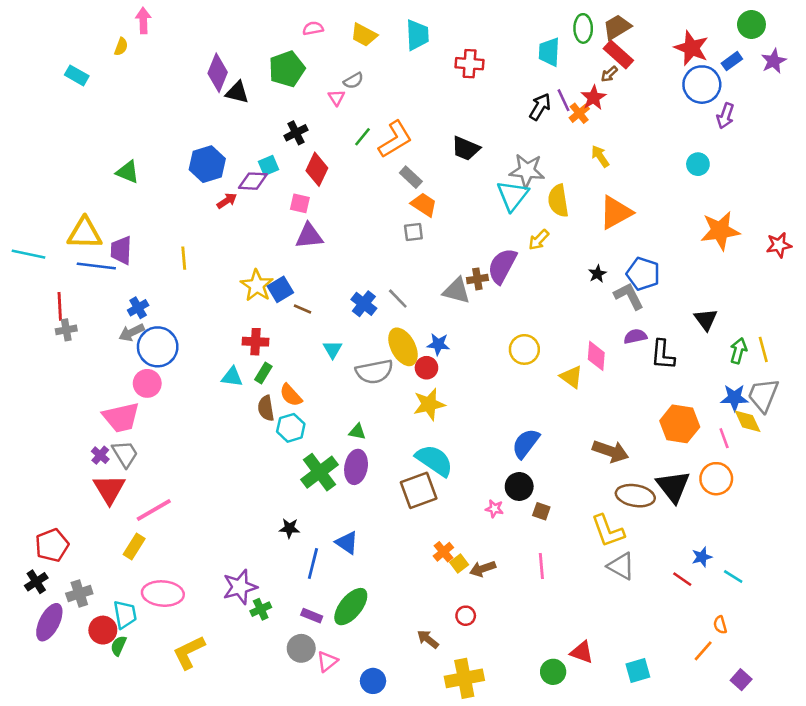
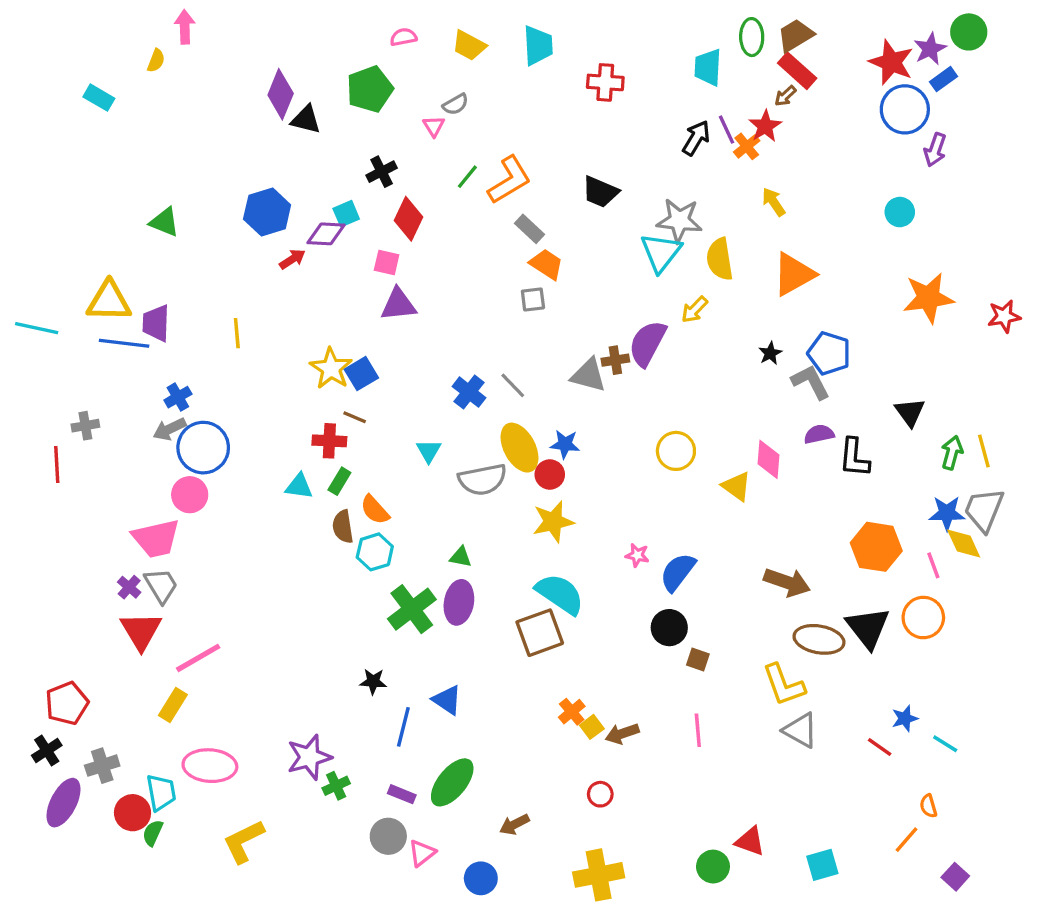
purple star: (774, 61) -> (930, 49), moved
red line: (60, 306) -> (57, 464), moved
brown line: (303, 309) -> (355, 417), moved
pink star: (494, 509) -> (637, 555), moved
brown arrow: (428, 639) -> (514, 824), moved, turned -65

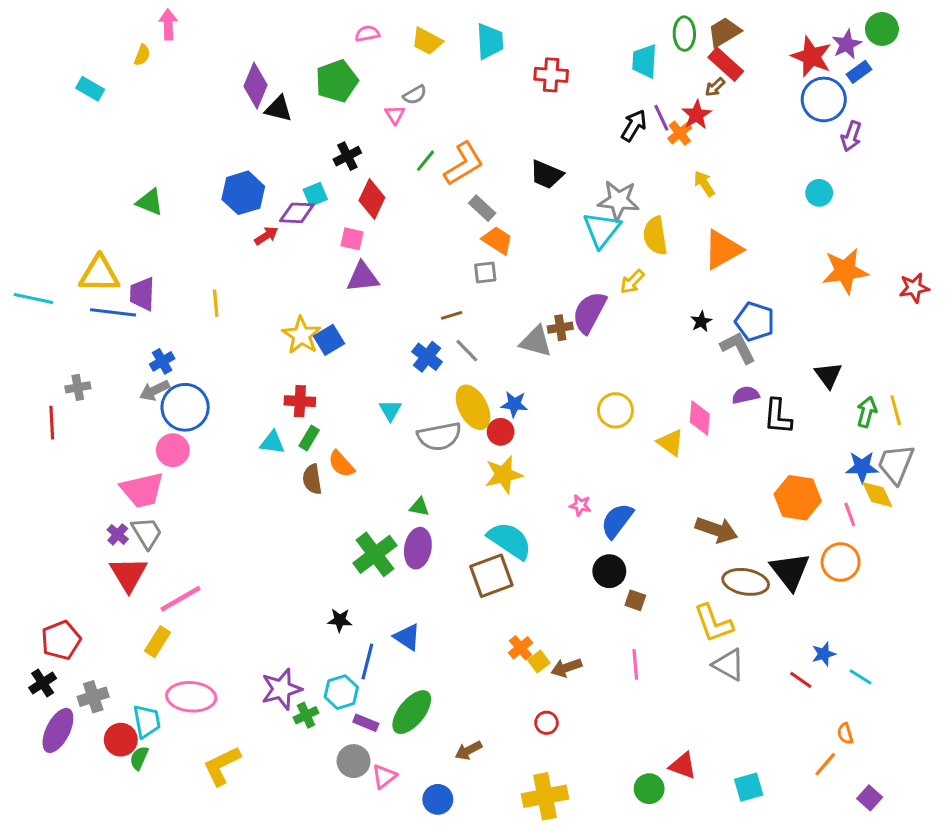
brown line: (355, 417) -> (452, 315), moved, turned -40
cyan hexagon: (375, 552) -> (341, 692), moved

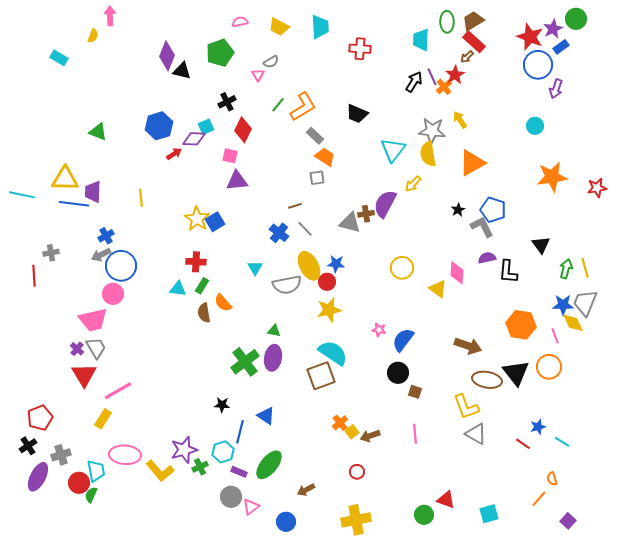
gray star: (619, 201) -> (432, 131), moved
yellow L-shape: (222, 766) -> (160, 471), moved, turned -104

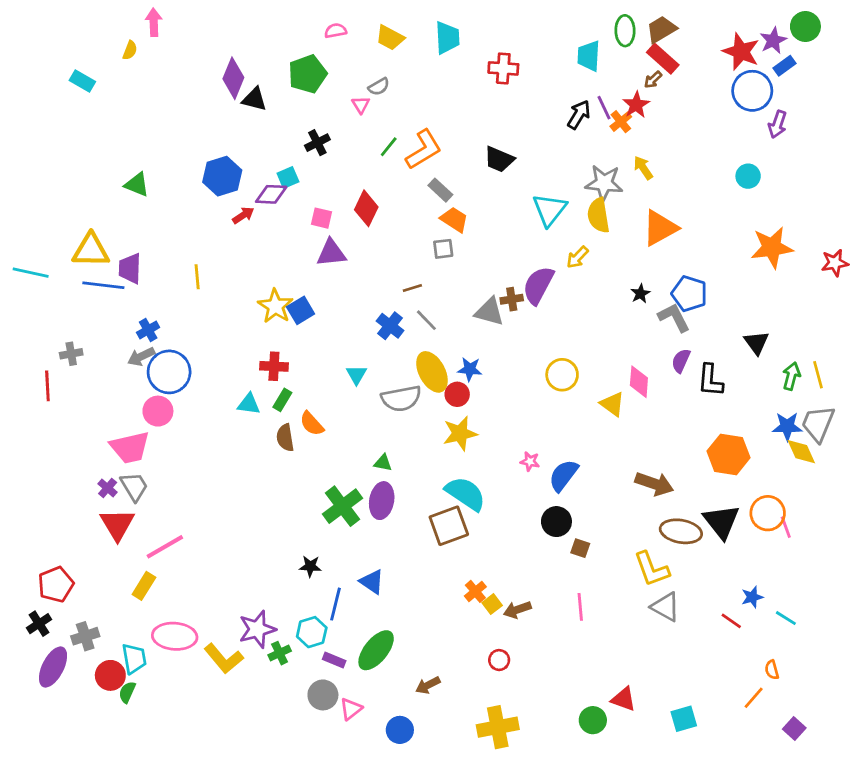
red diamond: (243, 130) -> (366, 208), moved
purple semicircle: (487, 258) -> (681, 361), turned -54
pink line: (555, 336) -> (786, 527), moved

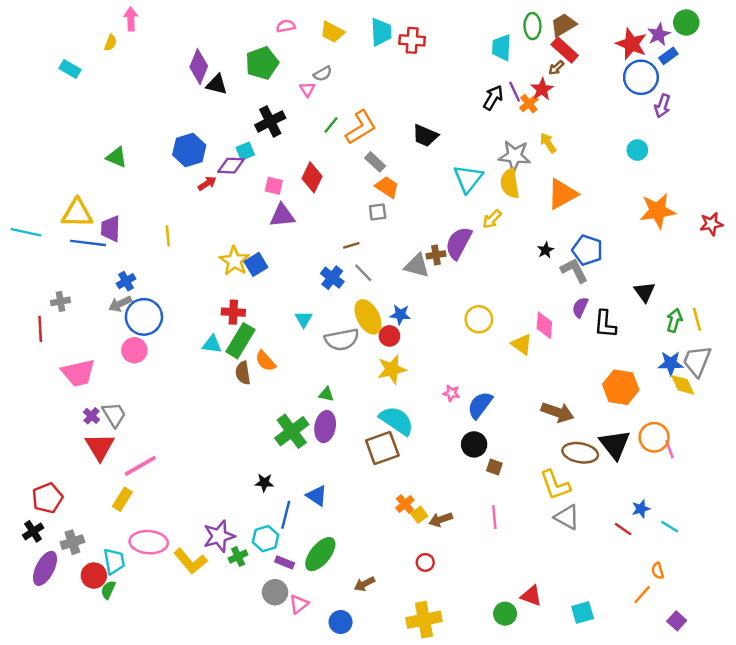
red cross: (503, 68) -> (412, 40), moved
black cross: (317, 143) -> (270, 121), size x1.4
green rectangle: (282, 400) -> (240, 341), size x1.8
pink trapezoid: (130, 447) -> (78, 373), moved

